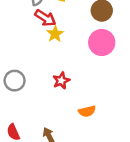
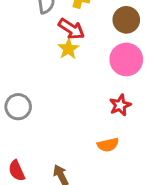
red arrow: (45, 18) -> (71, 29), moved
red star: (61, 81) -> (120, 105), moved

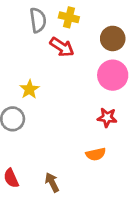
yellow star: (68, 49) -> (29, 89), moved
red star: (120, 105) -> (107, 117), turned 30

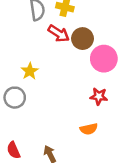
brown circle: (113, 38) -> (83, 39), moved

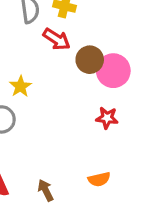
brown circle: (83, 39) -> (90, 60), moved
orange semicircle: (89, 129) -> (99, 179), moved

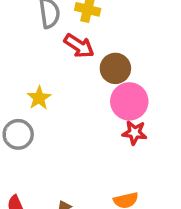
pink circle: (113, 71) -> (129, 101), moved

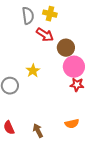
yellow star: (39, 98) -> (33, 71), moved

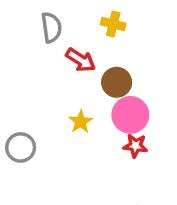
yellow cross: (50, 14) -> (113, 24), moved
yellow star: (33, 71) -> (81, 122), moved

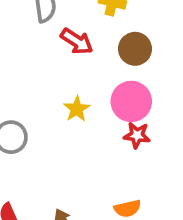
brown circle: (117, 82) -> (135, 49), moved

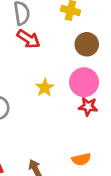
red arrow: (77, 41) -> (29, 39), moved

